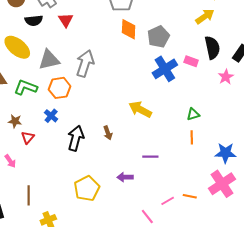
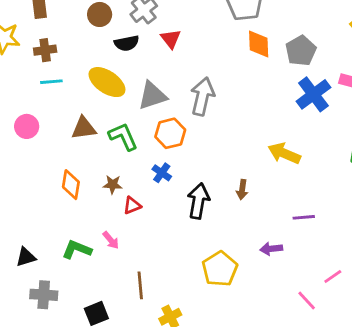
green L-shape: (26, 87) -> (123, 137), turned 50
brown arrow: (108, 133) -> (242, 190), turned 32
red triangle: (28, 137) -> (132, 205), turned 32

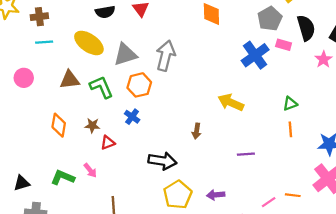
gray pentagon: (301, 51) -> (270, 19), moved
black arrow: (198, 201) -> (162, 161), moved, turned 88
purple arrow: (271, 249) -> (216, 195), moved

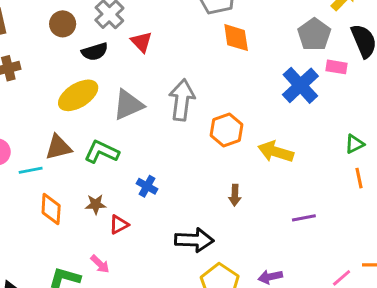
cyan line: (44, 42) -> (31, 170), moved
yellow ellipse: (89, 43) -> (78, 95), turned -60
orange hexagon: (139, 85) -> (226, 130), moved
green L-shape: (101, 87) -> (102, 152), turned -35

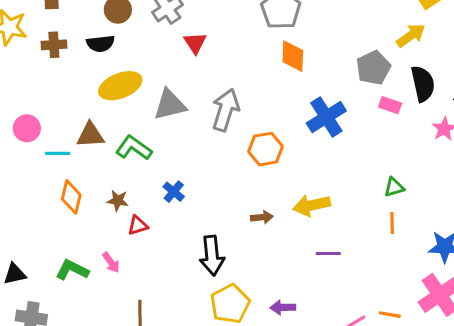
black semicircle: (95, 52) -> (101, 44), moved
blue cross: (300, 85) -> (326, 117), moved
yellow arrow: (276, 152) -> (312, 205), moved, turned -40
brown arrow: (235, 195) -> (262, 217), turned -108
black arrow: (194, 240) -> (212, 256), turned 72

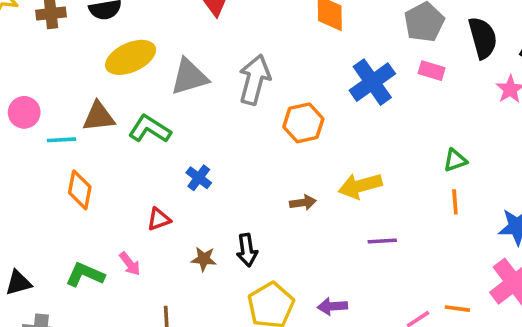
pink rectangle: (390, 105) -> (432, 71), moved
brown star: (118, 200) -> (204, 259), moved
black arrow: (212, 256) -> (247, 250), size x0.7

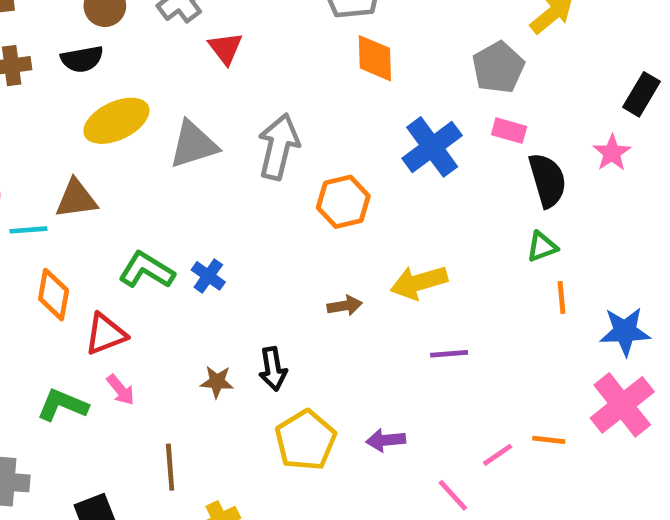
black semicircle: (483, 38) -> (547, 180), moved
green L-shape: (150, 129) -> (147, 270), moved
orange line: (455, 202) -> (562, 297), moved
red triangle: (159, 219) -> (105, 334), moved, size x1.4

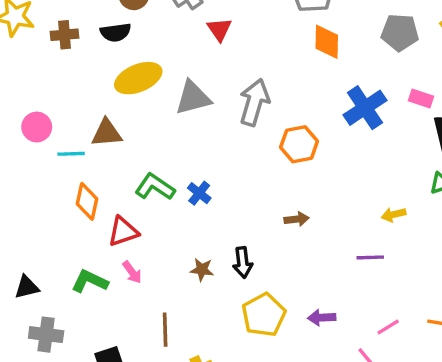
gray pentagon: (498, 67) -> (400, 32), moved, turned 30
yellow arrow: (419, 282) -> (394, 215), moved, size x0.6
pink line: (498, 455) -> (388, 327), moved

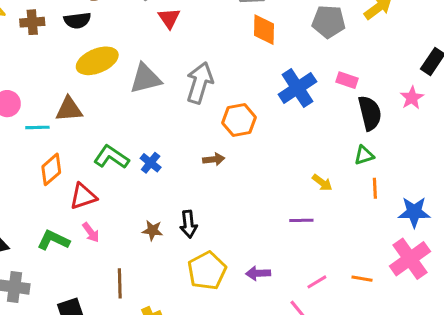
orange diamond: (87, 201) -> (51, 169), turned 36
yellow arrow: (394, 215) -> (322, 183), turned -130
brown arrow: (297, 219) -> (214, 159), moved

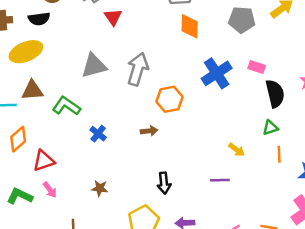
yellow ellipse: (97, 61) -> (26, 52), moved
green L-shape: (111, 157) -> (66, 106), moved
black arrow: (189, 224) -> (164, 183), moved

